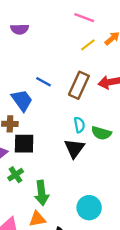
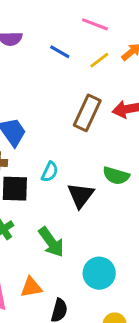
blue line: (44, 82) -> (60, 52), moved
cyan semicircle: (79, 125) -> (50, 172), moved, turned 35
green arrow: (42, 193) -> (51, 242), moved, turned -30

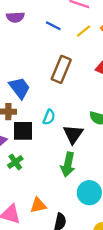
brown rectangle: (87, 113) -> (61, 69), moved
green arrow: (51, 242) -> (68, 164), moved, turned 50

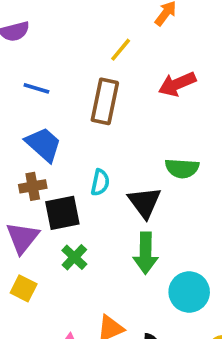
blue line: (53, 26) -> (36, 88), moved
yellow line: (84, 31) -> (121, 50), moved
green cross: (15, 162) -> (74, 257), moved

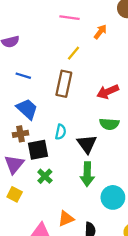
red arrow: (177, 84) -> (108, 92), moved

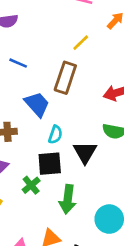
blue trapezoid: (27, 109) -> (37, 104), moved
black square: (38, 150) -> (50, 164), moved
green arrow: (87, 174) -> (68, 199), moved

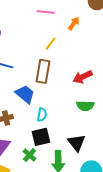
black triangle: (85, 152) -> (77, 143), moved

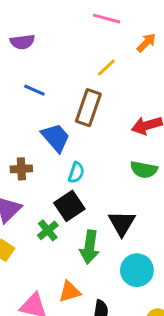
black square: (41, 137) -> (69, 206), turned -30

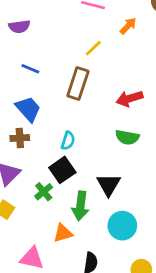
blue trapezoid: (56, 138) -> (28, 109), moved
orange triangle: (70, 292) -> (63, 233), moved

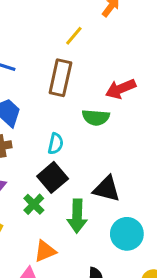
green semicircle: (127, 137) -> (96, 117), moved
black triangle: (109, 185) -> (107, 189), turned -40
orange triangle: (63, 233) -> (45, 251), moved

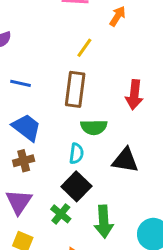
red arrow: (121, 89) -> (134, 95), turned -56
green semicircle: (96, 117) -> (94, 127), moved
black triangle: (107, 189) -> (125, 160), moved

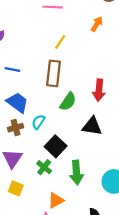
orange arrow: (117, 16) -> (97, 24), moved
red arrow: (134, 95) -> (99, 90), moved
green semicircle: (94, 127) -> (68, 102), turned -54
cyan semicircle: (76, 153) -> (38, 122), moved, turned -152

